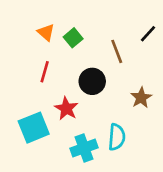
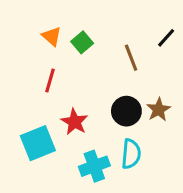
black circle: (92, 81) -> (126, 111), moved

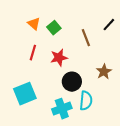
black circle: (126, 111) -> (72, 82), moved
red star: (74, 122) -> (59, 58), moved, turned 30

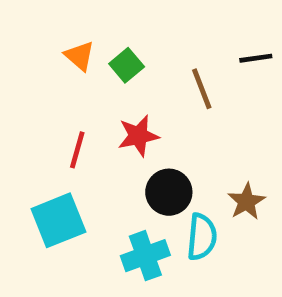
black line: (109, 25) -> (256, 58), turned 40
red line: (33, 53) -> (77, 150), moved
brown star: (104, 72) -> (246, 202), moved

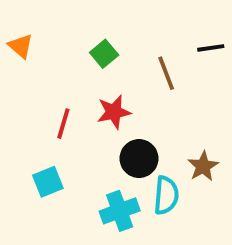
orange triangle: (80, 56) -> (21, 46), moved
cyan square: (58, 220) -> (48, 182), size x0.7

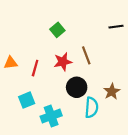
orange triangle: (21, 46) -> (11, 63), moved, turned -48
brown line: (166, 73) -> (86, 55), moved
cyan cross: (120, 211) -> (51, 116), moved

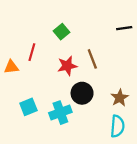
red line: (35, 68) -> (32, 52), moved
cyan semicircle: (92, 107) -> (117, 126), moved
cyan cross: (51, 116) -> (60, 113), moved

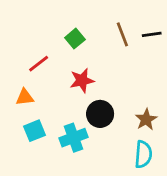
red line: (32, 52) -> (39, 64), turned 36
brown line: (92, 59) -> (122, 34), moved
orange triangle: (11, 67) -> (25, 97), moved

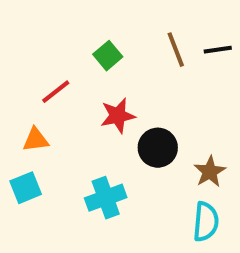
black circle: (100, 114) -> (158, 148), moved
cyan square: (34, 131) -> (26, 188), moved

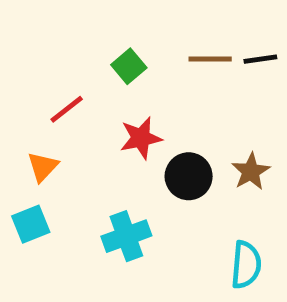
brown line: (176, 50) -> (210, 59), turned -69
orange triangle: (36, 140) -> (43, 167), turned -40
brown star: (210, 172) -> (251, 171), moved

